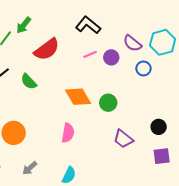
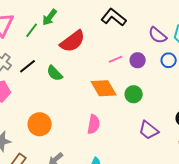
pink line: (90, 54) -> (116, 59), moved
purple circle: (111, 57) -> (138, 60), moved

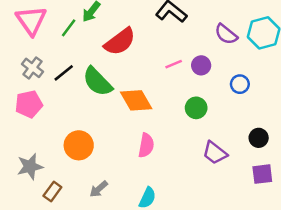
blue circle: (169, 60) -> (240, 84), moved
green semicircle: (55, 73) -> (97, 82), size x1.5
orange diamond: (104, 88) -> (136, 100), moved

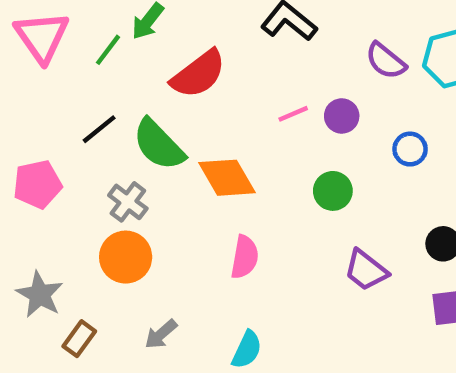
gray cross: (32, 68) -> (128, 202), moved
gray star: (30, 167) -> (40, 295), turned -30

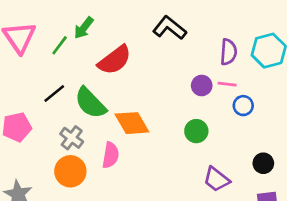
purple semicircle: (386, 61) -> (228, 52), turned -125
pink line: (293, 114) -> (227, 84), moved, turned 30
pink semicircle: (245, 257) -> (111, 155), moved

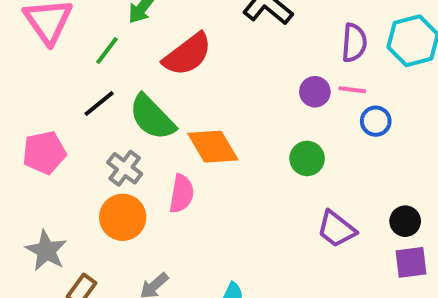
green line: (60, 45) -> (107, 51), moved
black circle: (263, 163) -> (405, 221), moved

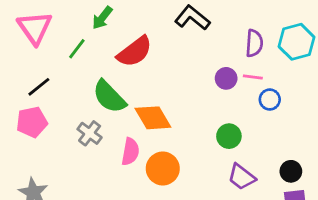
black line: (99, 103) -> (39, 87), moved
green circle: (307, 158) -> (229, 136), moved
orange circle: (123, 217) -> (163, 168), moved

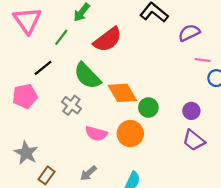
purple semicircle: (254, 43) -> (189, 33), moved, turned -120
purple circle: (226, 78) -> (191, 111), moved
black line: (39, 87) -> (43, 68), moved
green circle: (229, 136) -> (148, 108), moved
pink semicircle: (130, 152) -> (96, 134), moved, turned 95

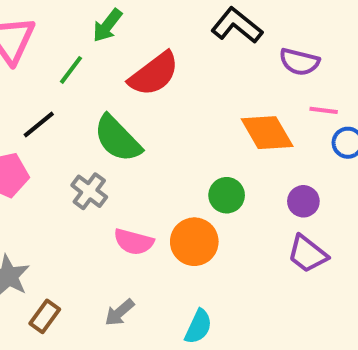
purple semicircle: (189, 33) -> (299, 62), turned -140
orange diamond: (122, 93) -> (267, 133), moved

